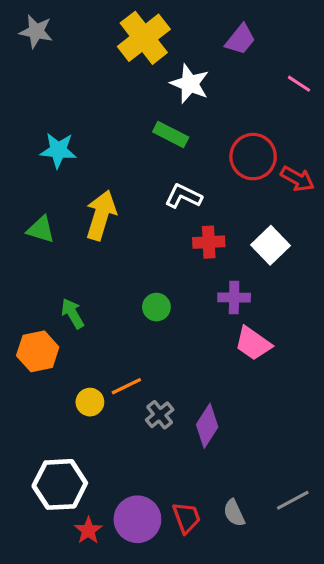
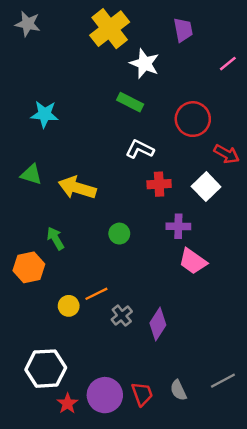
purple trapezoid: (240, 39) -> (183, 30), turned -50
pink line: (299, 84) -> (228, 64), turned -72
red arrow: (297, 179) -> (227, 154), moved
yellow arrow: (101, 215) -> (77, 188), moved, turned -90

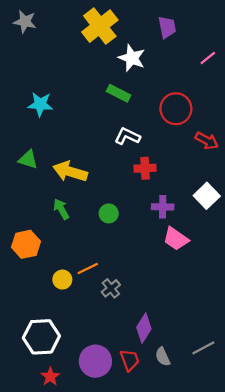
white square: (206, 187) -> (207, 196), moved
green arrow: (55, 238) -> (61, 209), moved
purple diamond: (158, 324) -> (144, 328), moved
red star: (67, 404) -> (50, 377), moved

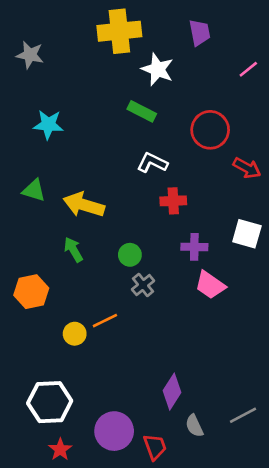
gray star: (25, 22) -> (30, 55), moved
yellow cross: (100, 26) -> (119, 31), turned 32
white square: (207, 196) -> (247, 234), turned -30
gray cross: (111, 288) -> (143, 285), moved
red trapezoid: (130, 360) -> (155, 447), moved

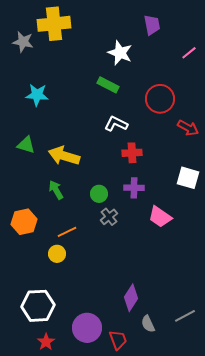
yellow cross: (119, 31) -> (54, 24), moved
purple cross: (194, 247) -> (134, 188), moved
orange line: (105, 321) -> (67, 232), moved

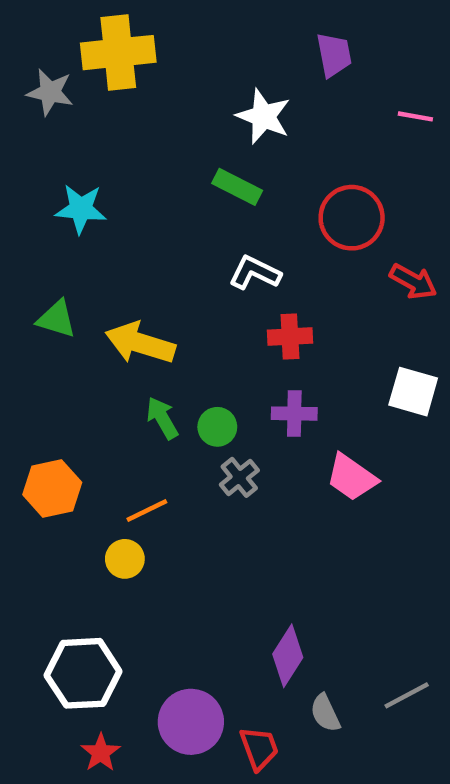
pink line: (189, 53) -> (415, 116), turned 49
green arrow: (56, 190) -> (162, 418), moved

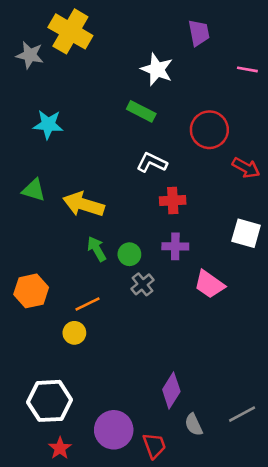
yellow cross: (118, 53) -> (70, 31), turned 36

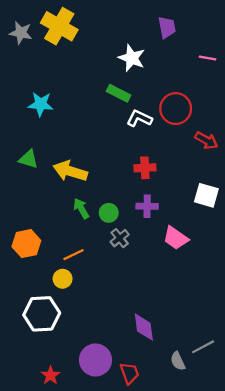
gray star: (30, 55) -> (21, 33), moved
white L-shape: (152, 162) -> (139, 118), moved
purple diamond: (171, 390) -> (144, 327), turned -40
white hexagon: (49, 401) -> (42, 314), moved
gray semicircle: (194, 425) -> (178, 361), moved

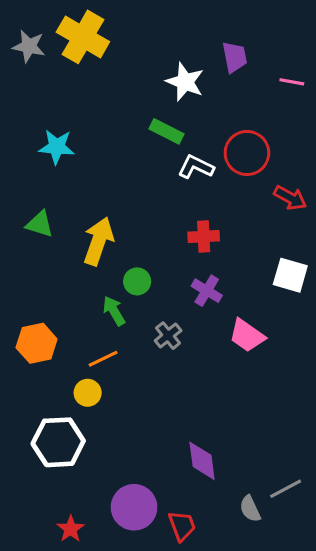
purple trapezoid: (167, 27) -> (235, 57), moved
yellow arrow: (70, 171) -> (98, 241), turned 92
purple cross: (147, 206) -> (207, 291), turned 30
green arrow: (81, 208) -> (114, 311), moved
green circle: (109, 213) -> (137, 281), moved

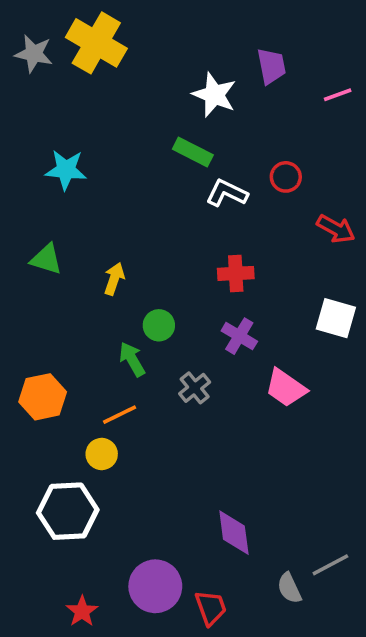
pink line: (292, 82) -> (338, 95), turned -30
red circle: (247, 153) -> (286, 177), size x0.6
yellow arrow: (98, 241) -> (114, 279), size x0.6

